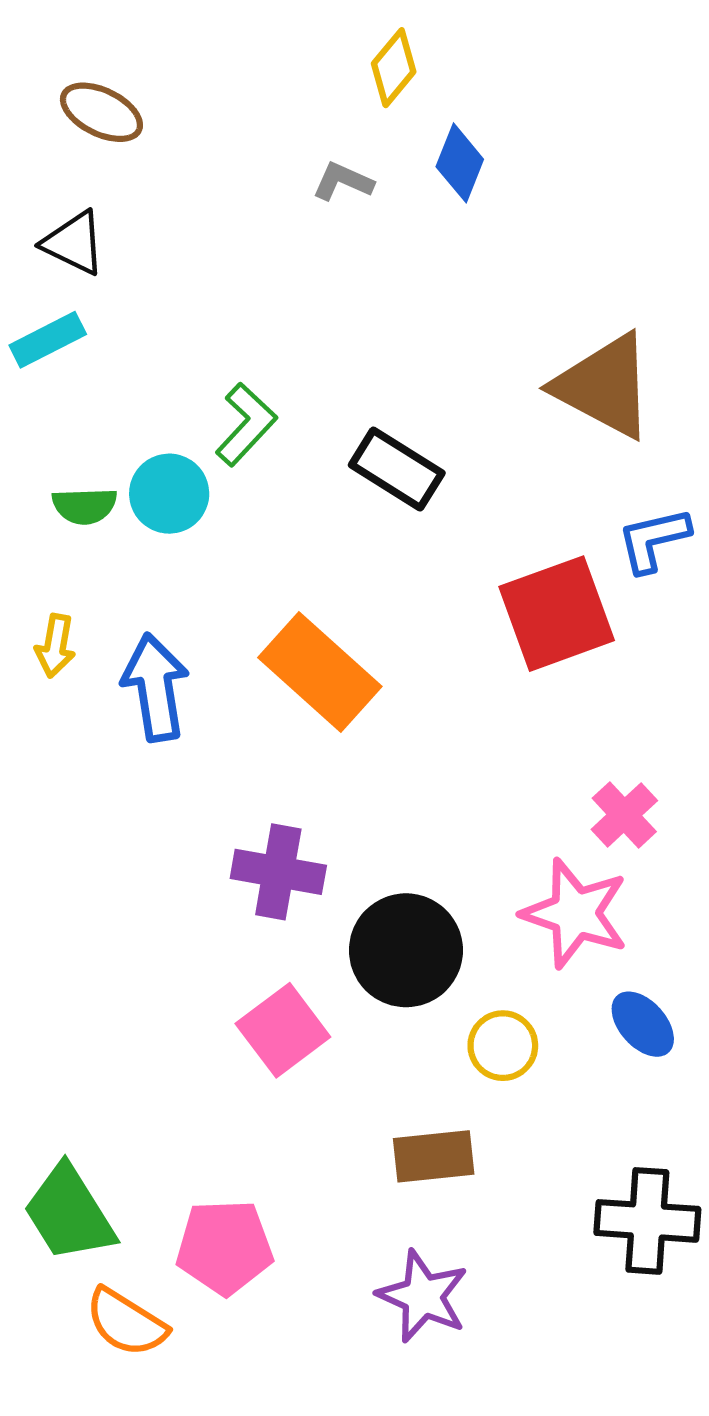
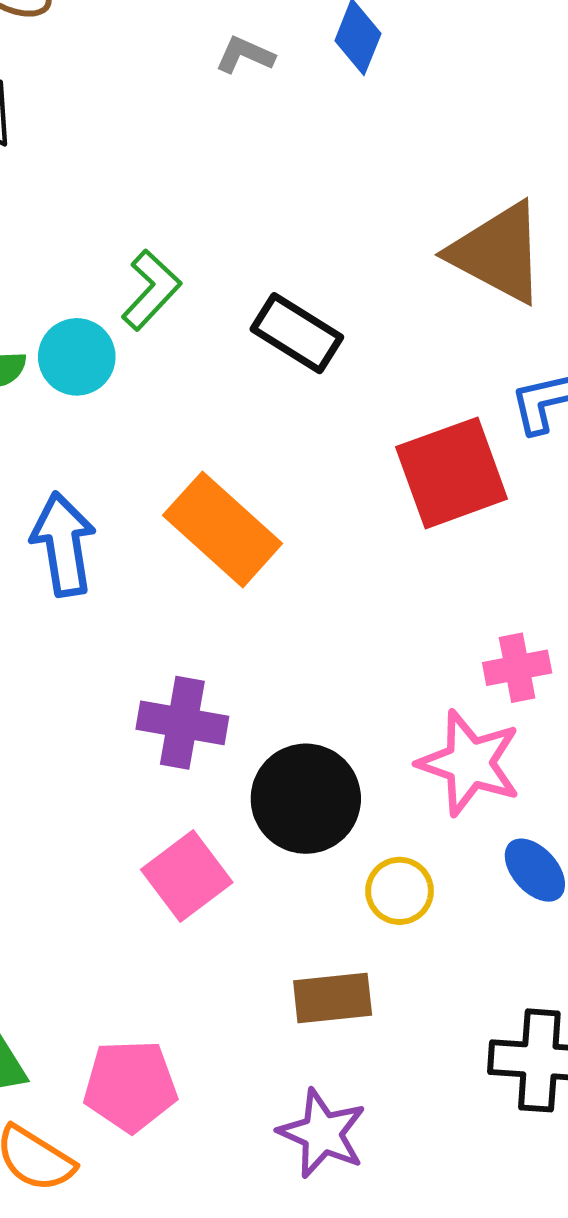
pink cross: (624, 815) -> (517, 668), turned 32

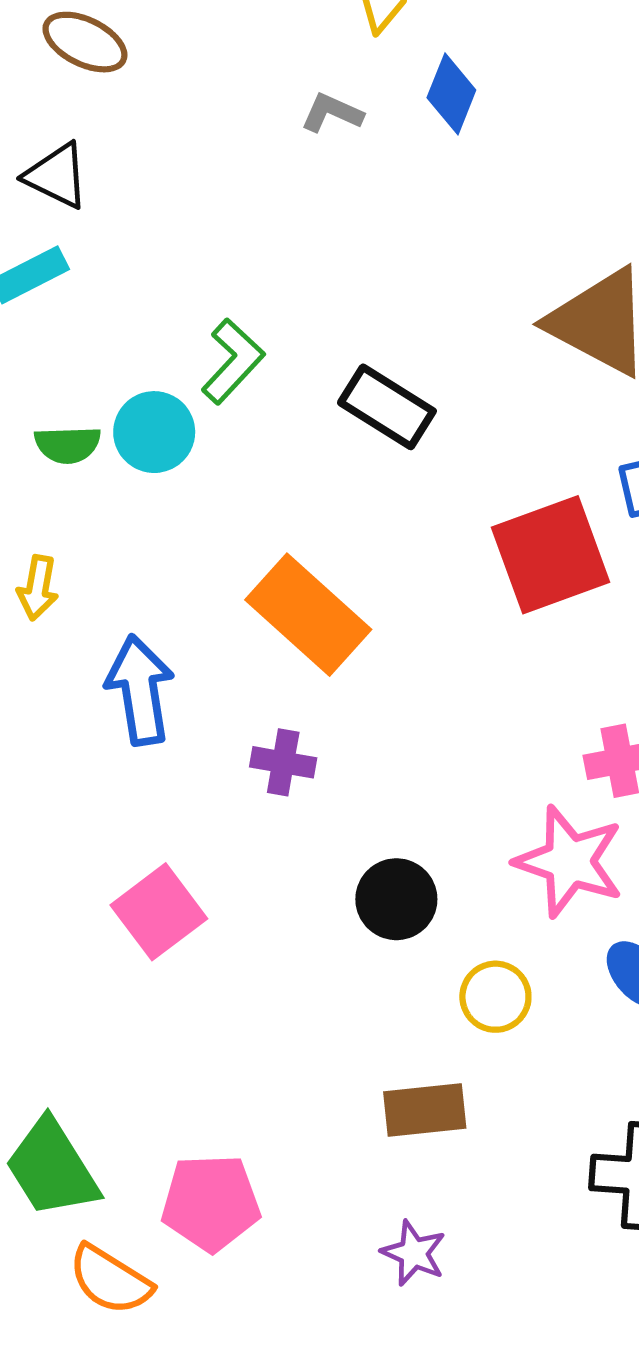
blue arrow: (63, 544) -> (140, 690), moved
purple cross: (182, 723) -> (283, 762), moved, size x0.7
black circle: (306, 799) -> (396, 899), size x0.7
pink square: (187, 876) -> (159, 912), moved
purple star: (322, 1133) -> (414, 1253), size x0.7

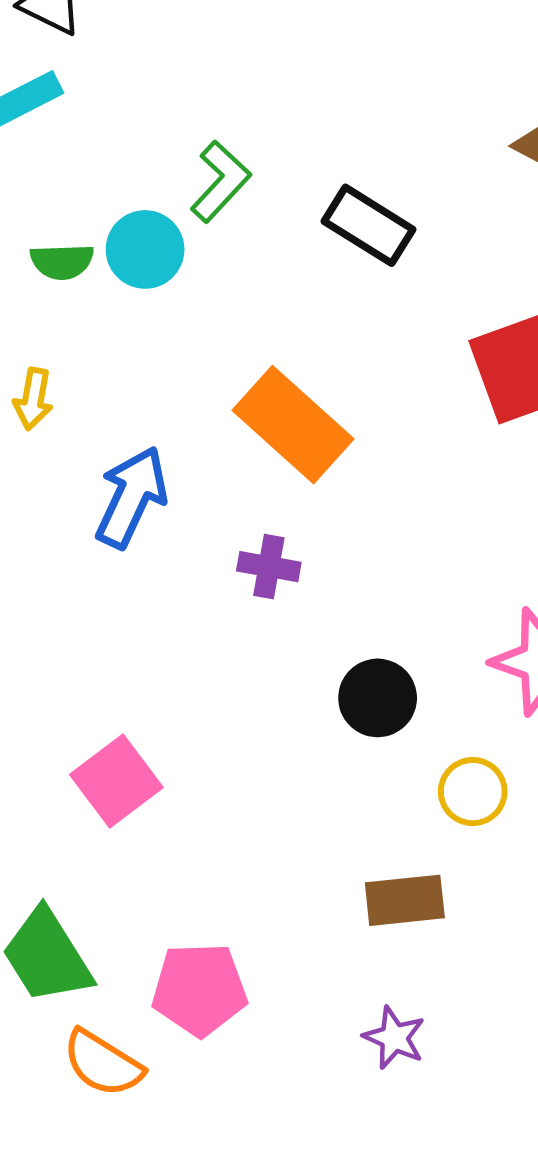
blue arrow: (140, 690) -> (131, 497), turned 34
pink square: (159, 912) -> (116, 781), moved

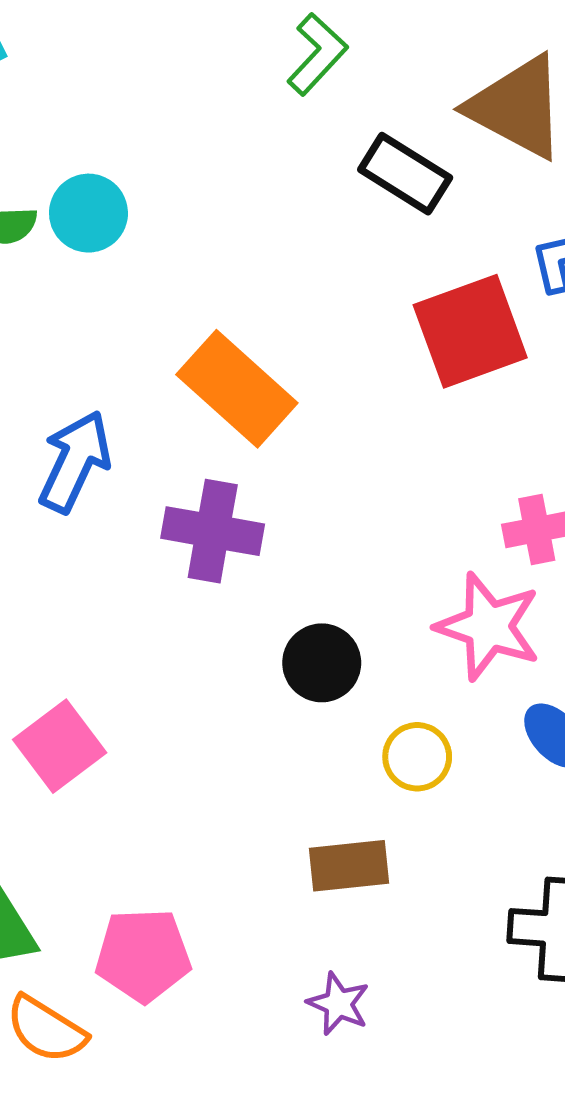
green L-shape: (221, 182) -> (317, 54), moved
black rectangle: (369, 225) -> (405, 174), moved
purple cross: (269, 567) -> (213, 531), size x1.6

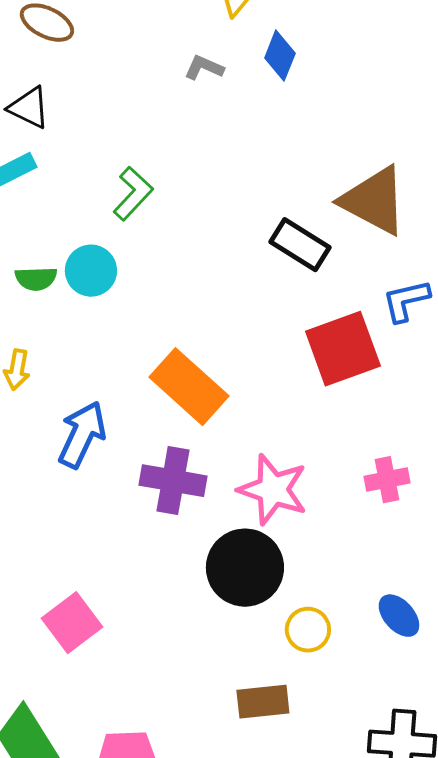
green L-shape: (317, 54) -> (133, 194), moved
pink star: (488, 627) -> (273, 490), moved
black circle: (322, 663) -> (245, 568), size x1.5

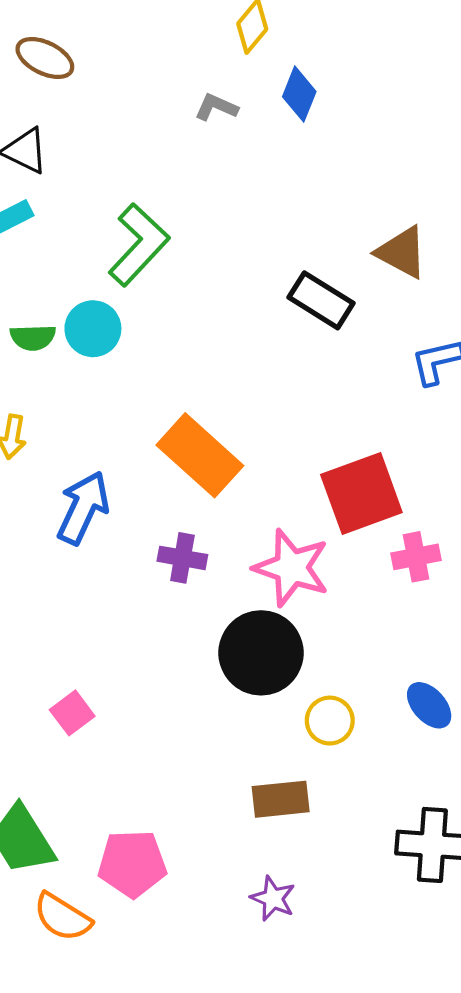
green L-shape: (133, 194) -> (139, 245), size x1.4
brown triangle: (374, 201) -> (402, 252), size x0.7
red square: (343, 349) -> (361, 494), moved
purple cross: (173, 481) -> (182, 558), size x0.7
pink square: (72, 623) -> (72, 713), size x0.7

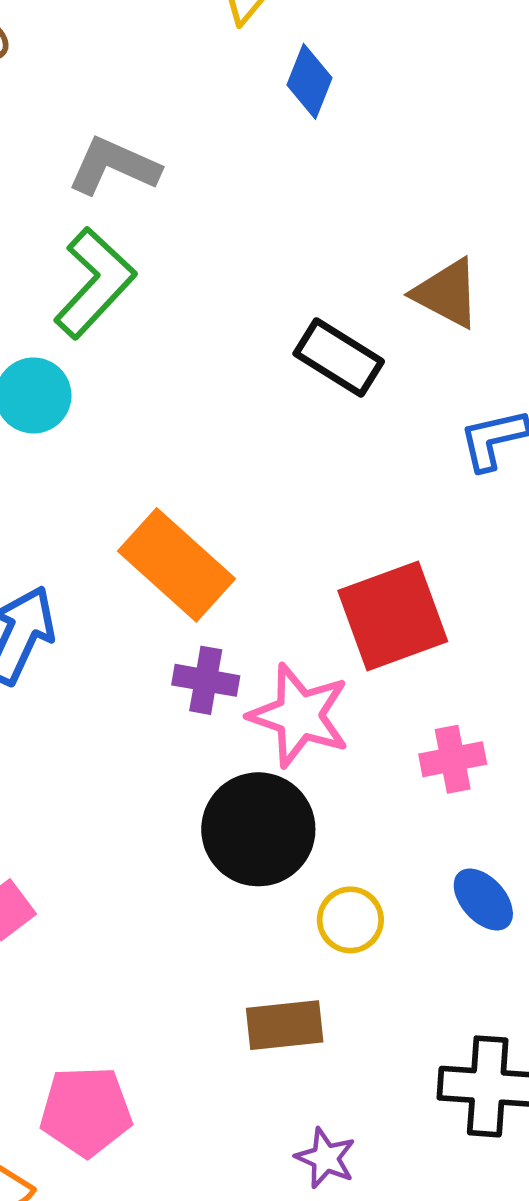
gray L-shape: (216, 107) -> (114, 166), moved, size x1.6
pink cross: (416, 557) -> (453, 759), moved
purple cross: (182, 558) -> (206, 680), moved
purple star: (273, 898) -> (326, 1158), moved

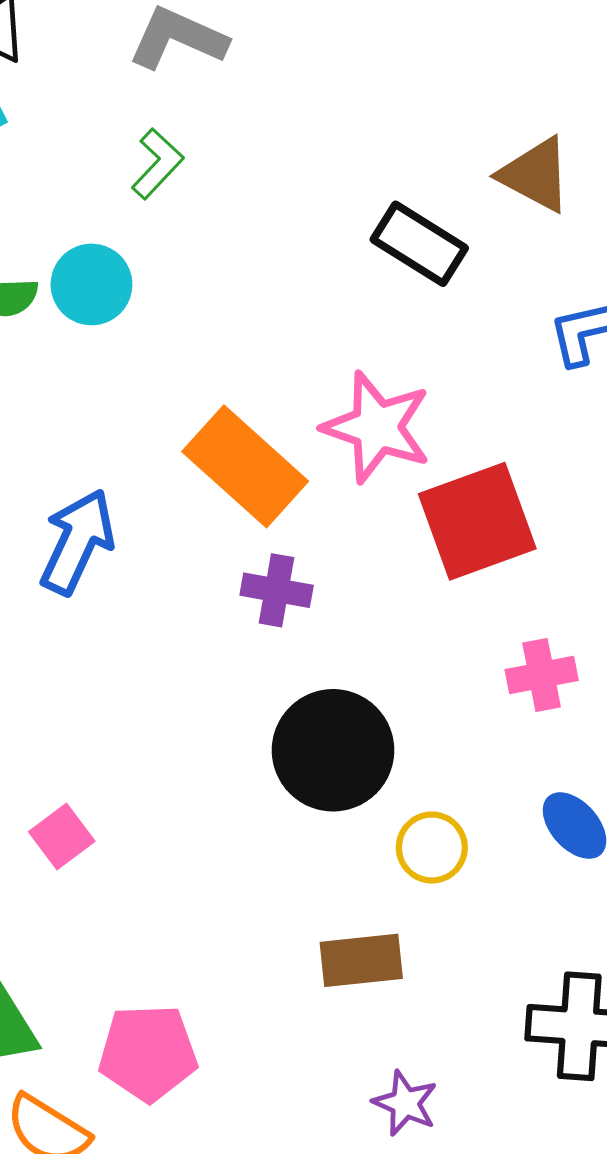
green L-shape: (95, 283) -> (157, 164), size x0.6
pink star: (299, 715) -> (377, 427), moved

